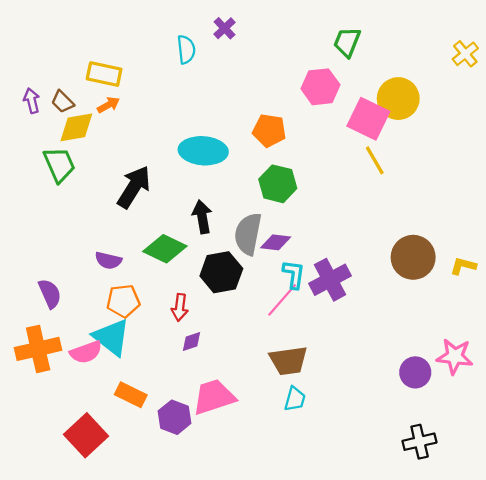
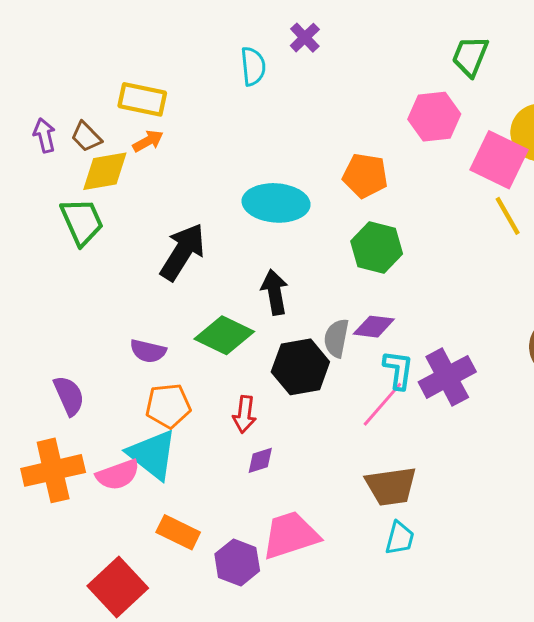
gray semicircle: (248, 234) -> (336, 338), moved, size x0.7

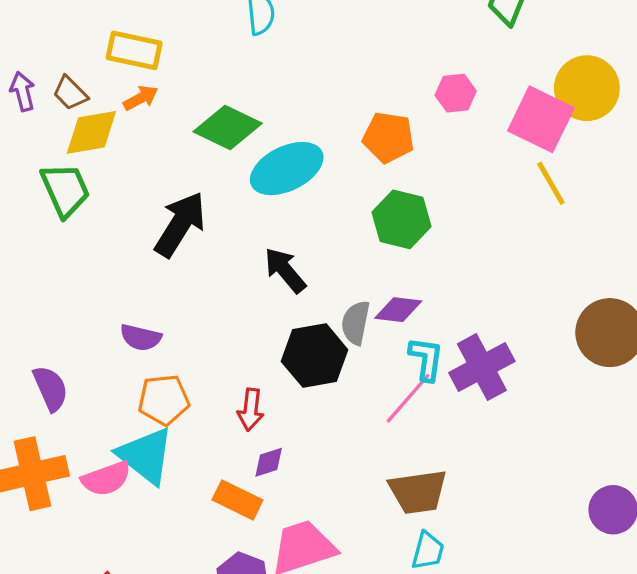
pink hexagon: (434, 117) -> (456, 93), moved, size x0.7
cyan ellipse: (276, 203) -> (287, 169), turned -30
black arrow: (275, 292) -> (285, 270), turned -30
green diamond: (224, 335) -> (228, 128), moved
orange rectangle: (178, 532) -> (237, 500), moved

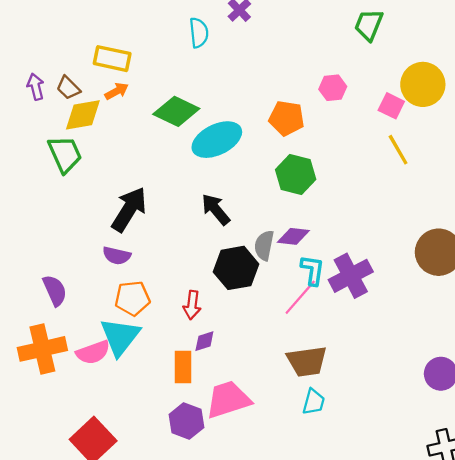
pink square: (541, 119) -> (391, 106), size x0.6
black arrow: (180, 224) -> (129, 209), moved
cyan triangle: (146, 456) -> (120, 337), turned 30
orange rectangle: (237, 500) -> (183, 367), turned 64

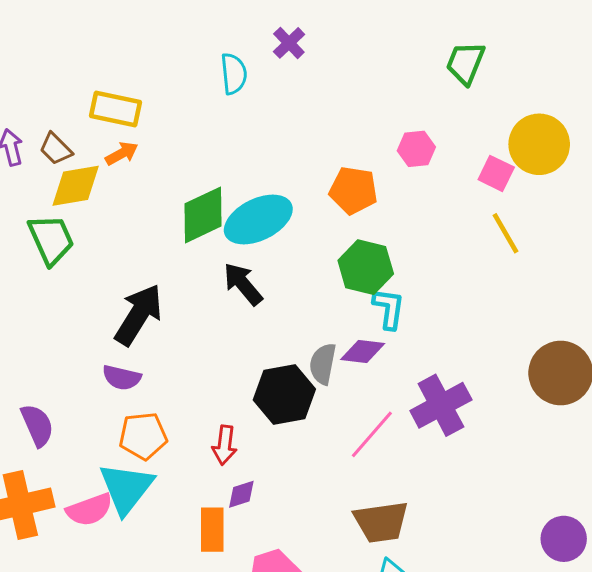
green diamond: (176, 111) -> (203, 215), moved, turned -51
black arrow: (216, 209) -> (243, 284), moved
cyan L-shape: (313, 270) -> (389, 309), moved

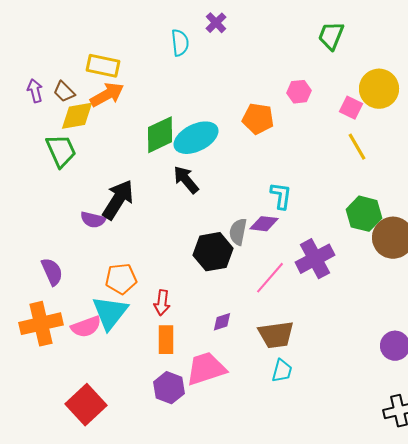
orange arrow: (122, 153) -> (107, 95), size x1.6
green hexagon: (366, 267) -> (364, 214), moved
purple semicircle: (122, 378) -> (93, 220), moved
red arrow: (224, 445) -> (162, 303), moved
purple diamond: (241, 494) -> (222, 322), moved

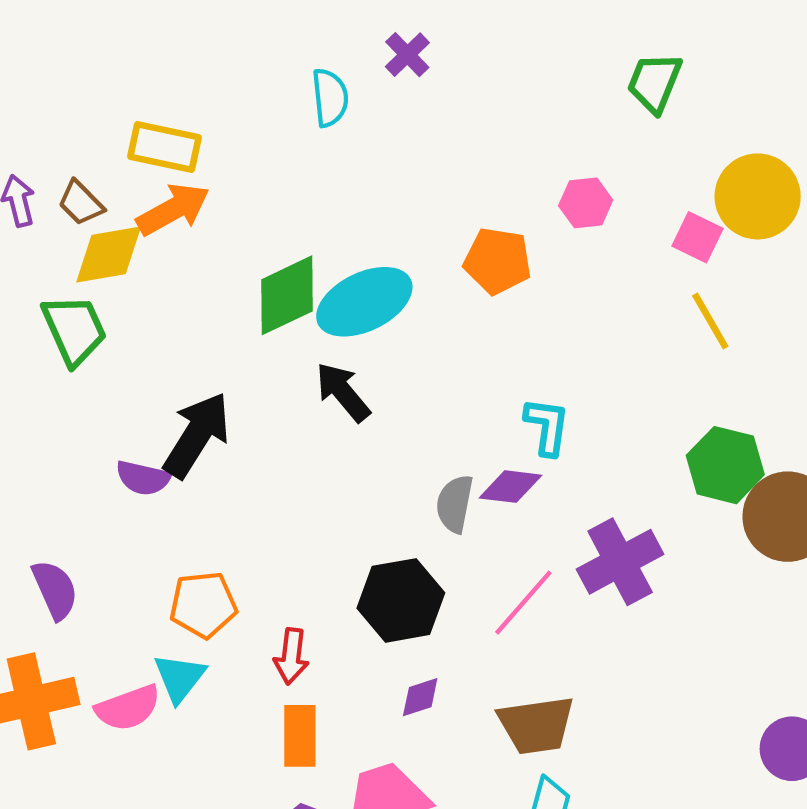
black hexagon: (213, 252) -> (401, 600), moved
cyan triangle: (110, 313) -> (180, 678), size x0.7

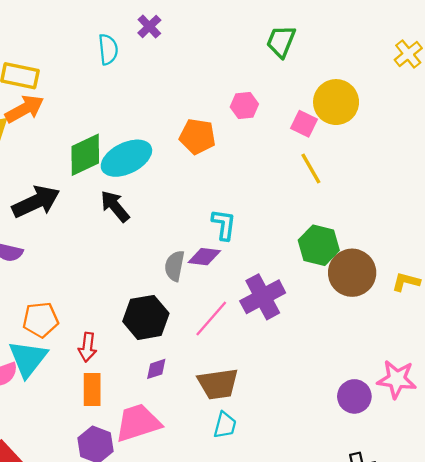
black arrow: (197, 435) -> (36, 202), moved, turned 33
cyan triangle: (180, 678) -> (28, 359), size x1.4

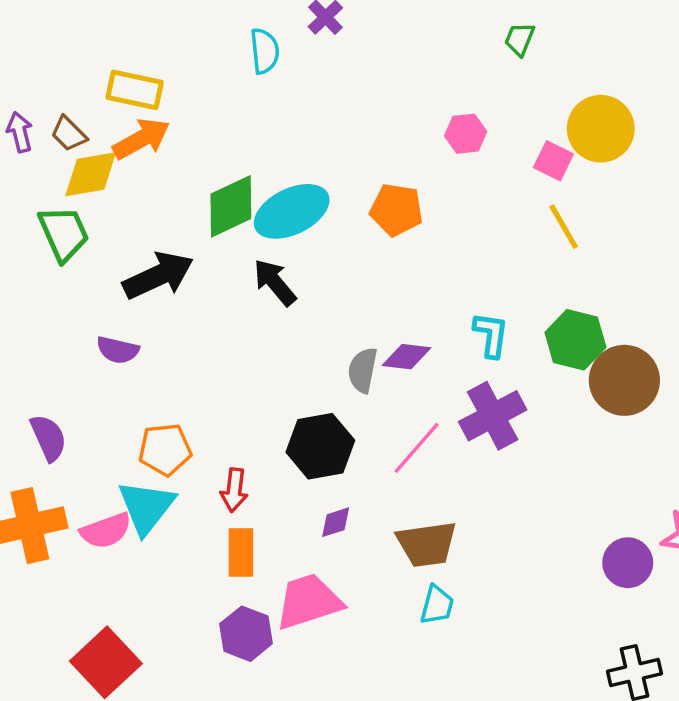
green trapezoid: (281, 41) -> (520, 39), size x0.7
orange pentagon: (197, 136) -> (396, 210), moved
cyan L-shape: (224, 225) -> (491, 335), moved

